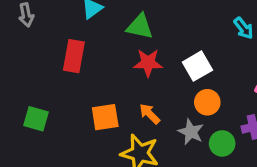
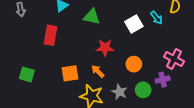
red star: (148, 63) -> (105, 48), moved
white square: (197, 66) -> (134, 24), moved
gray star: (191, 132) -> (119, 92), moved

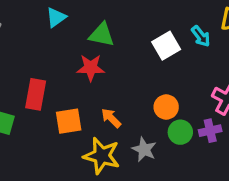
red rectangle: (50, 35) -> (36, 94), moved
red star: (105, 48) -> (91, 68), moved
green circle: (143, 90) -> (180, 132), moved

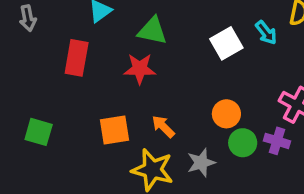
red rectangle: (36, 94) -> (77, 58), moved
purple cross: (210, 131) -> (277, 141), turned 30
gray star: (144, 149) -> (201, 163), turned 30

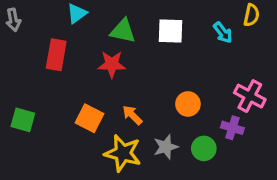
white square: (226, 43) -> (170, 31), moved, turned 32
orange square: (114, 130) -> (90, 118), turned 36
green circle: (243, 143) -> (204, 148), moved

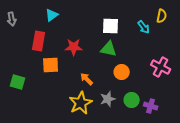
green triangle: (123, 31) -> (109, 49), moved
orange square: (90, 118) -> (51, 65), moved, turned -30
purple cross: (232, 128) -> (151, 106), moved
yellow star: (123, 153) -> (81, 103), turned 30

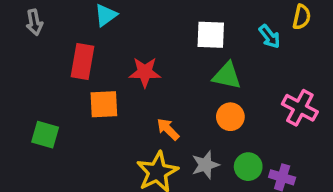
green triangle: (109, 49) -> (227, 76), moved

